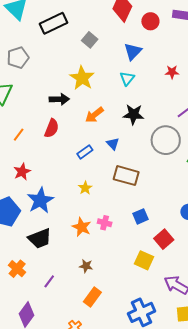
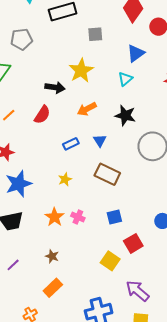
gray square: (90, 40) -> (95, 34), turned 35

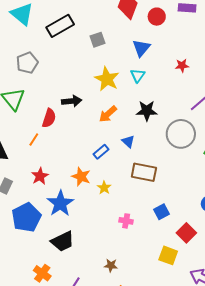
yellow star: (81, 71) -> (107, 79), moved
red semicircle: (42, 115) -> (49, 118), moved
orange star: (55, 217) -> (81, 177), moved

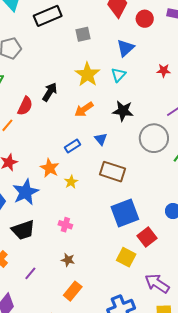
black arrow: (72, 101) -> (50, 92), turned -60
blue square: (161, 212) -> (125, 213), size x1.8
pink cross: (126, 221) -> (65, 225), moved

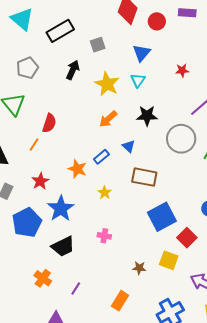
black arrow: (50, 92) -> (73, 70), moved
orange star: (50, 168) -> (77, 169), moved
brown star: (68, 260) -> (139, 268), moved

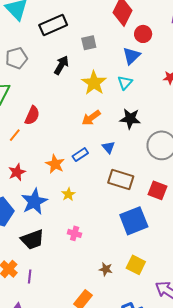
red circle: (157, 21) -> (143, 34), moved
yellow star: (105, 193) -> (68, 194), moved
red square: (187, 238) -> (158, 190), moved, turned -30
purple line: (76, 288) -> (30, 276), moved, turned -32

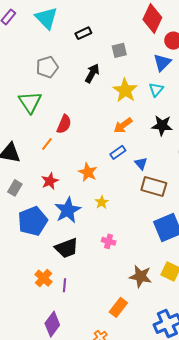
black rectangle: (53, 25) -> (83, 33), size x0.6
blue triangle: (108, 147) -> (141, 163), moved
blue rectangle: (80, 155) -> (118, 152), moved
brown star: (106, 269) -> (140, 276), size x1.6

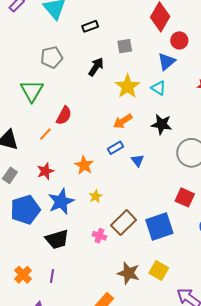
cyan triangle: (156, 89) -> (158, 88), turned -42
brown rectangle: (154, 186) -> (124, 223), moved, turned -65
orange cross: (43, 278) -> (23, 275), moved

